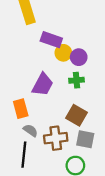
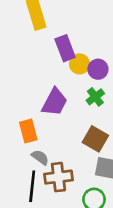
purple rectangle: (51, 40) -> (65, 48), turned 50
green cross: (76, 80) -> (95, 97), turned -32
brown cross: (56, 138) -> (58, 177), moved

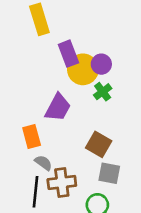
yellow circle: (80, 64) -> (83, 69), size x1.5
purple circle: (98, 69) -> (101, 64), moved
green cross: (95, 97) -> (103, 92), moved

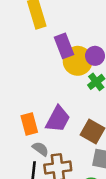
purple trapezoid: (58, 107) -> (58, 119), moved

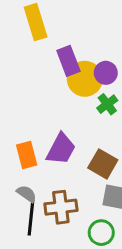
gray semicircle: (40, 149) -> (27, 194), moved

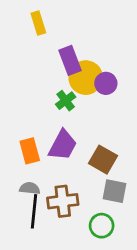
yellow rectangle: (36, 22) -> (38, 23), size x0.7
purple circle: (106, 73) -> (106, 83), moved
green cross: (107, 104) -> (66, 101), moved
gray semicircle: (27, 194) -> (30, 188), turned -30

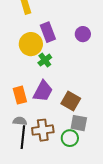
yellow circle: (86, 78) -> (31, 44), moved
purple circle: (106, 83) -> (83, 34), moved
green circle: (102, 226) -> (70, 138), moved

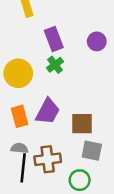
yellow circle: (31, 44) -> (18, 73), moved
green cross: (45, 60) -> (55, 65), moved
brown square: (71, 101) -> (82, 124), turned -30
green circle: (70, 138) -> (80, 180), moved

